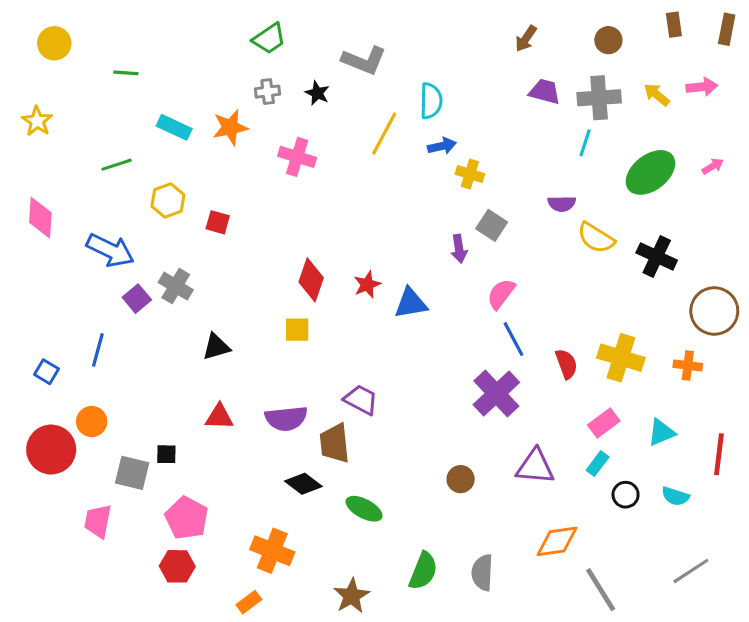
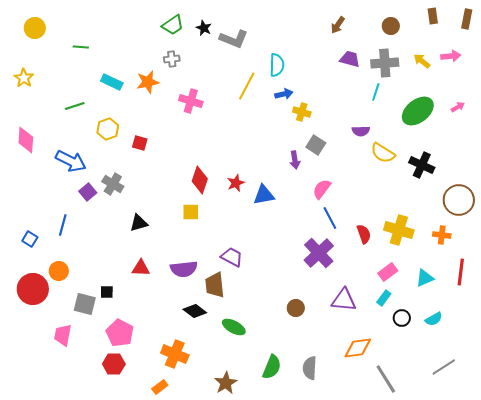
black star: (317, 93) -> (204, 28), moved
red line: (719, 454) -> (461, 272), moved
cyan semicircle: (675, 496) -> (434, 319), turned -48

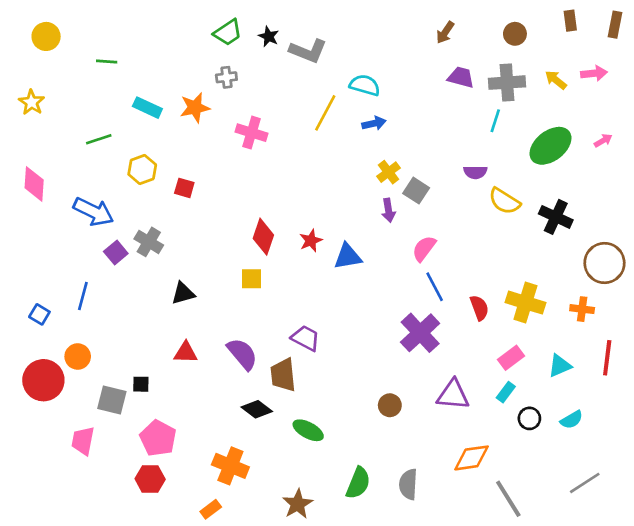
cyan semicircle: (277, 65) -> (365, 85), turned -75
yellow cross: (302, 112) -> (388, 172), moved, turned 36
purple semicircle: (184, 269) -> (242, 354), turned -124

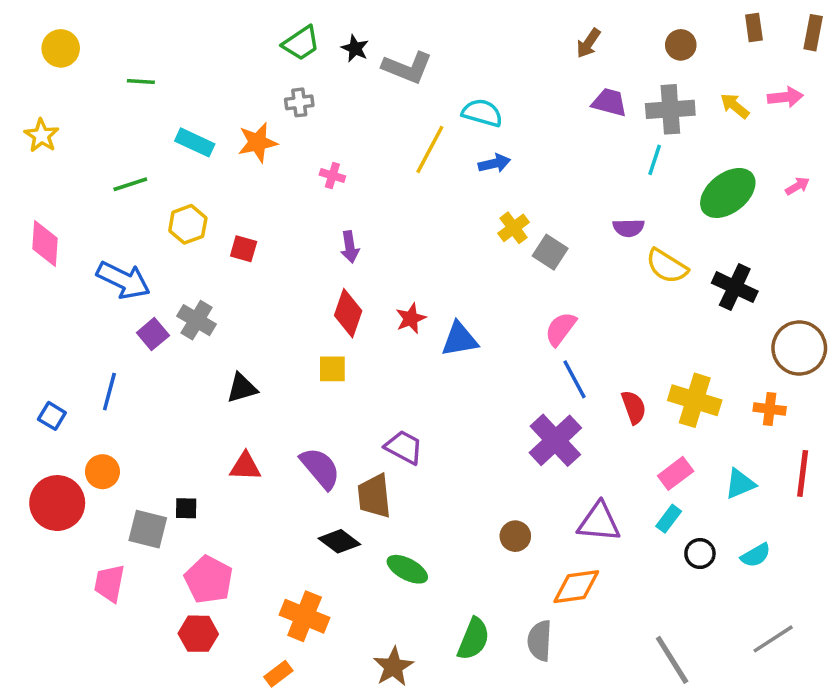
pink cross: (252, 133) -> (332, 176), size x0.6
purple arrow: (388, 210) -> (350, 247), moved
orange diamond: (471, 458) -> (576, 587), moved

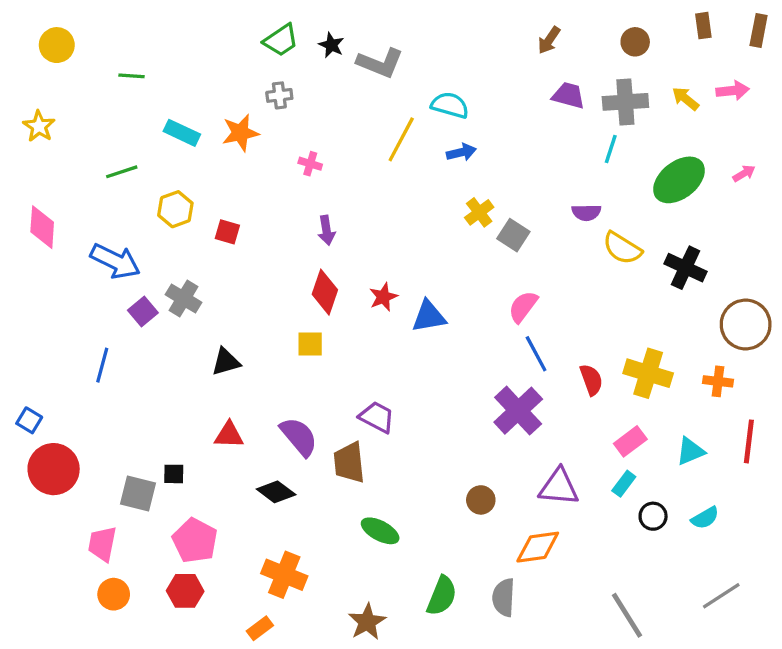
blue square: (52, 416) -> (29, 420), moved
orange circle: (102, 472) -> (114, 594), moved
black diamond: (339, 541) -> (276, 492), moved

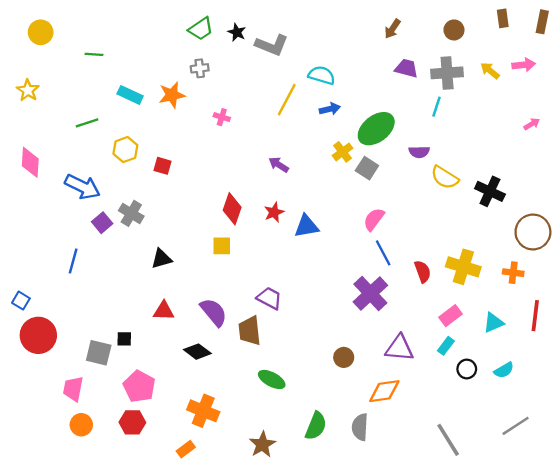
green ellipse: (679, 180) -> (376, 129), moved
purple arrow: (326, 230) -> (279, 165), moved, turned 132

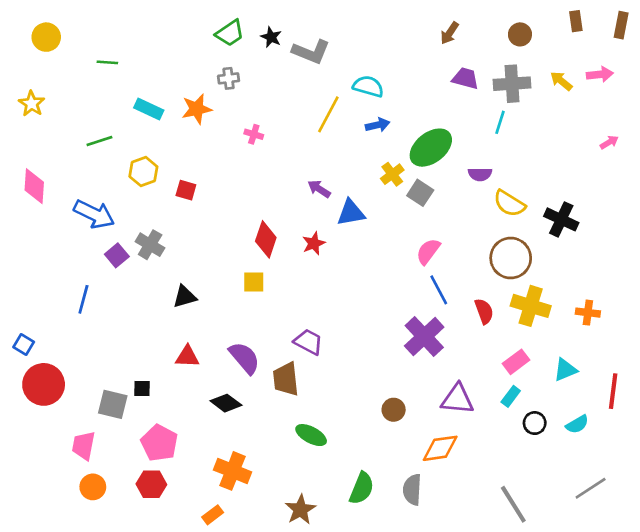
blue triangle: (307, 226) -> (351, 213), moved
brown circle: (533, 232) -> (511, 258), moved
red line: (535, 316) -> (613, 391), moved

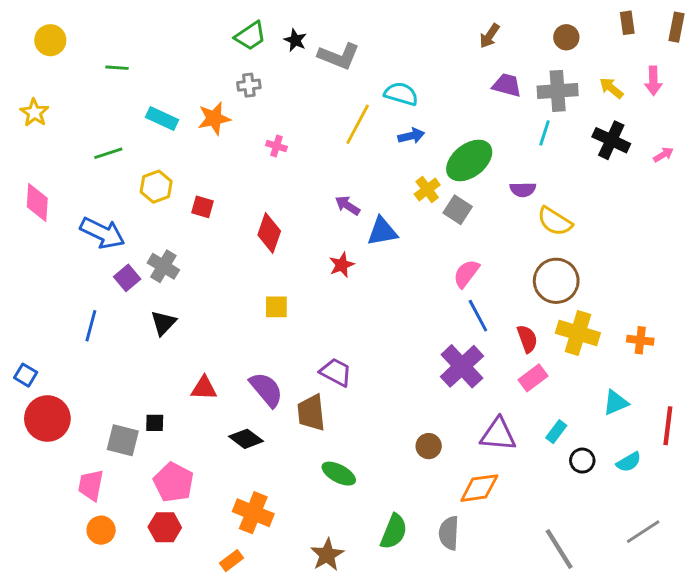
pink arrow: (600, 74) -> (653, 81), turned 95
black cross: (561, 219) -> (611, 140), moved
red diamond: (266, 239) -> (269, 233), moved
black triangle: (185, 297) -> (163, 323), moved, turned -30
pink rectangle: (516, 362) -> (533, 378), moved

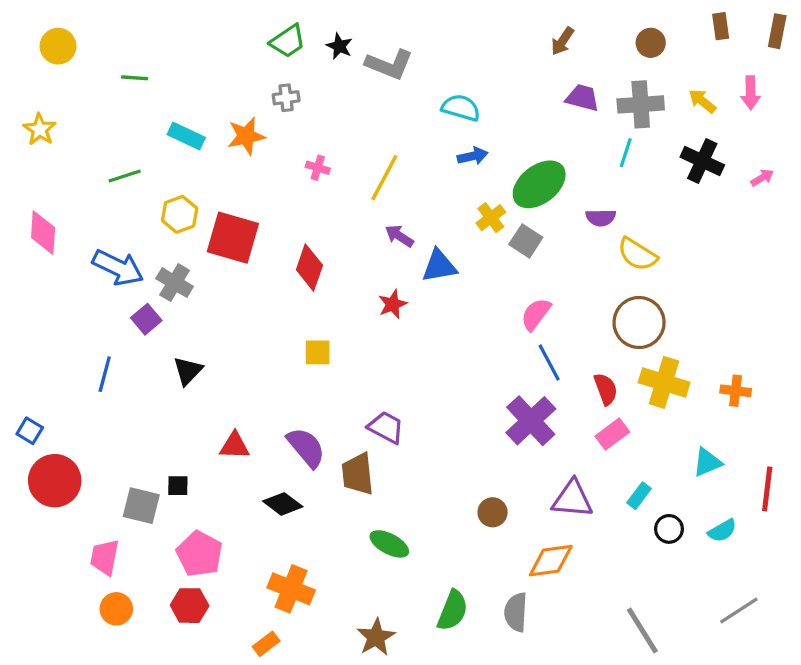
yellow line: (358, 124) -> (384, 178), moved
red square: (203, 207) -> (233, 238), size x2.0
gray cross: (163, 266) -> (175, 283), moved

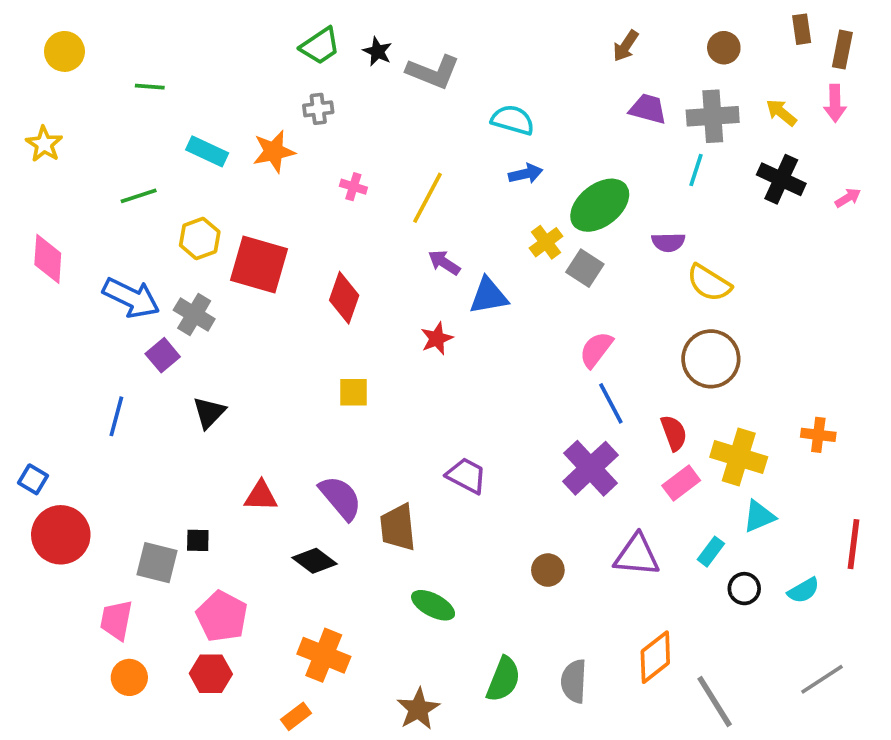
brown rectangle: (777, 31) -> (842, 50), moved
yellow cross: (664, 382) -> (739, 457), moved
purple trapezoid: (386, 427) -> (466, 476), moved
cyan triangle: (707, 462) -> (759, 516), moved
orange diamond: (551, 561) -> (655, 657), moved, turned -30

